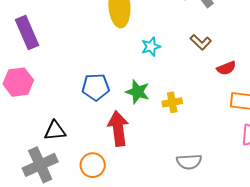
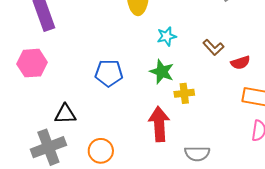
brown L-shape: (201, 42) -> (213, 47), moved
green star: (138, 92) -> (162, 72), moved
red arrow: (118, 129) -> (159, 124), moved

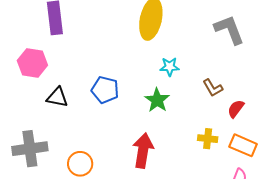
red semicircle: (240, 63) -> (236, 109), turned 132
yellow cross: (184, 93) -> (208, 139), moved
black triangle: (65, 114) -> (57, 97), moved

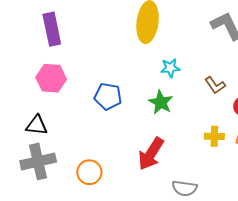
pink hexagon: (32, 63) -> (51, 78), moved
black triangle: (57, 97) -> (37, 125), moved
red arrow: (143, 151) -> (151, 154), turned -152

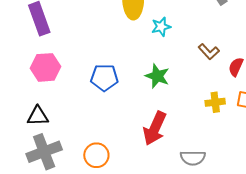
cyan star: (170, 68) -> (161, 27), moved

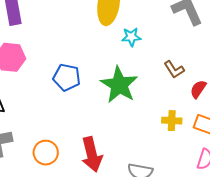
green star: (157, 76) -> (119, 85), size x1.5
red arrow: (155, 128) -> (92, 154), moved, turned -48

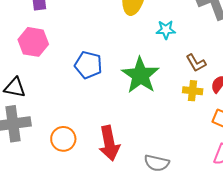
cyan star: (131, 37) -> (166, 30), moved
yellow cross: (172, 121) -> (193, 91), moved

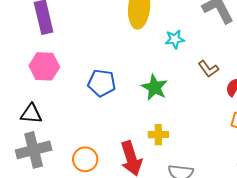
green star: (140, 75) -> (155, 87), size x0.7
yellow cross: (193, 91) -> (158, 135), moved

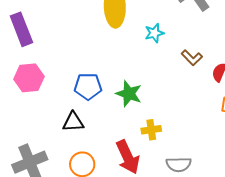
green star: (155, 87) -> (129, 94), moved
black triangle: (31, 114) -> (73, 122), moved

